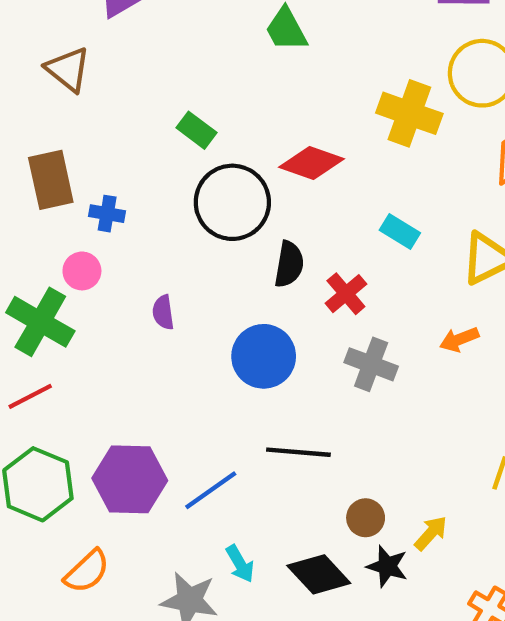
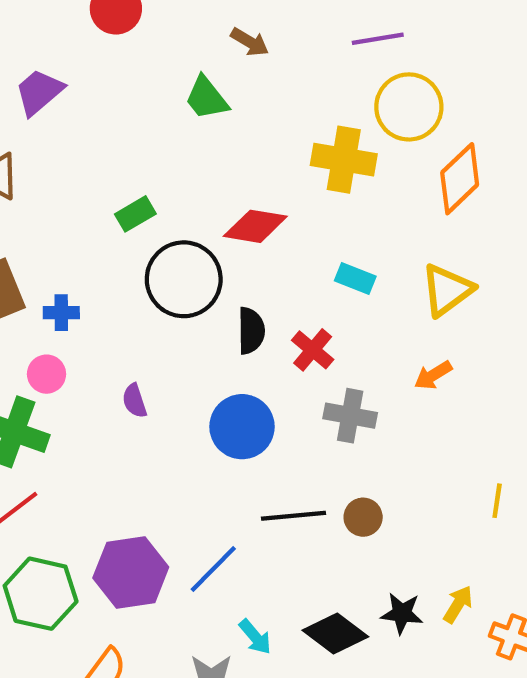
green rectangle: (197, 130) -> (135, 214), turned -57
brown circle: (366, 518) -> (363, 517), moved
yellow arrow: (431, 533) -> (458, 604), moved

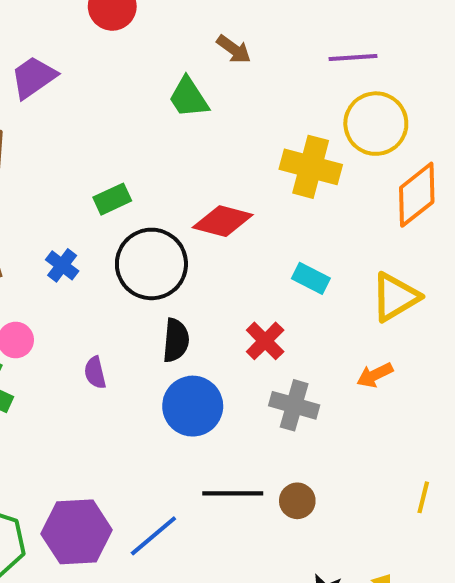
blue cross: (61, 313) -> (62, 265), moved, turned 32
black semicircle: (251, 331) -> (176, 340), moved

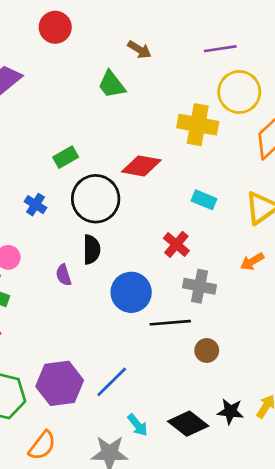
black semicircle: (176, 340) -> (92, 250), moved
black line: (233, 493) -> (170, 323), moved

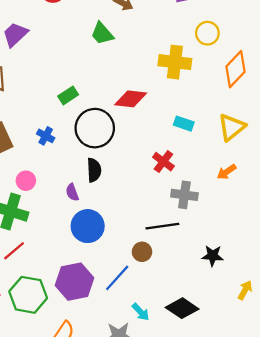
yellow circle: (239, 92) -> (207, 33), size x0.7
blue circle: (131, 292) -> (88, 226), moved
brown circle: (207, 350) -> (142, 252), moved
black star: (230, 411) -> (213, 256), moved

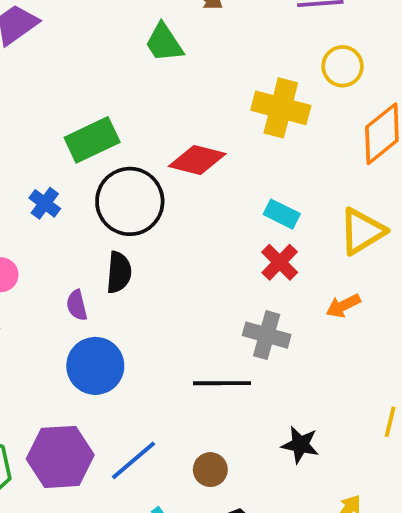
green rectangle: (68, 95) -> (92, 140), size x1.5
red cross: (163, 162) -> (280, 262), moved
brown circle: (142, 252) -> (210, 470), moved

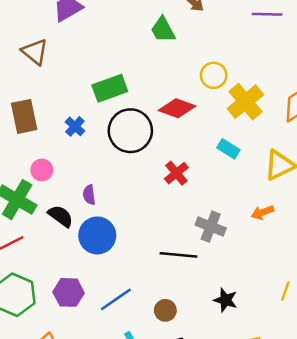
yellow circle: (343, 66) -> (214, 75), moved
yellow cross: (281, 108) -> (245, 102), moved, turned 30
red cross: (280, 262) -> (176, 173), moved
black semicircle: (119, 272) -> (61, 216), moved, turned -64
purple hexagon: (60, 457) -> (69, 292), size x0.7

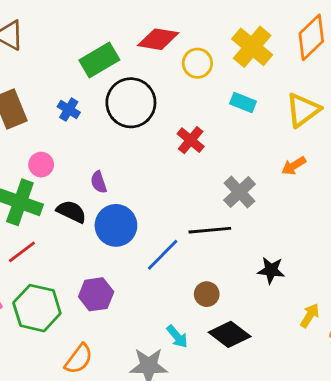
yellow circle: (214, 75) -> (197, 63), moved
red diamond: (177, 108) -> (158, 39), moved
gray cross: (211, 227) -> (239, 192), turned 36
blue line: (116, 299) -> (163, 255), moved

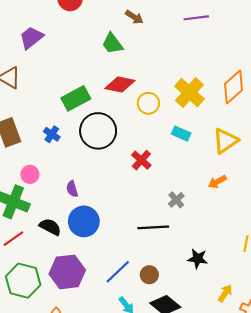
gray cross: (239, 192) -> (176, 200), size x0.7
black semicircle: (71, 212) -> (50, 227), moved
blue line: (163, 255) -> (118, 272), moved
purple hexagon: (96, 294) -> (67, 272), size x1.4

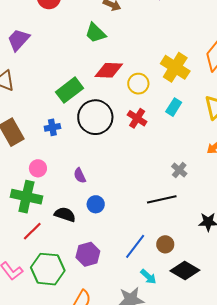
blue cross: (52, 134) -> (52, 127), turned -35
cyan rectangle: (181, 134) -> (174, 107), turned -72
red cross: (141, 160) -> (137, 118), moved
blue circle: (84, 221) -> (96, 204), size x0.6
purple hexagon: (67, 272) -> (88, 254), size x0.7

